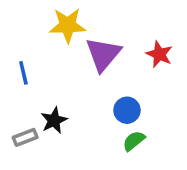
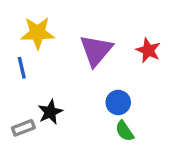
yellow star: (68, 25) -> (38, 33), moved
green semicircle: (134, 141) -> (125, 131), turned -85

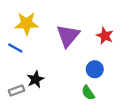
blue line: (22, 68) -> (15, 48), turned -48
blue circle: (118, 102) -> (95, 69), moved

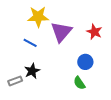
yellow star: (27, 23) -> (38, 17), moved
blue line: (15, 48) -> (30, 43), moved

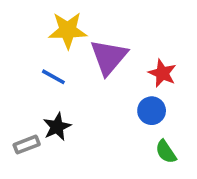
red star: (94, 32) -> (162, 73), moved
green semicircle: (79, 83) -> (166, 152), moved

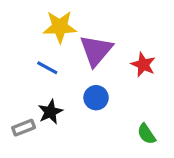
blue circle: (152, 111) -> (96, 98), moved

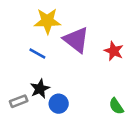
purple triangle: (96, 50) -> (76, 40), turned -32
blue circle: (96, 98) -> (59, 104), moved

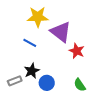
red star: (114, 51) -> (77, 51), moved
green semicircle: (116, 106) -> (80, 85), moved

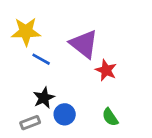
yellow star: (38, 17) -> (26, 32), moved
gray rectangle: (15, 81) -> (30, 123), moved

